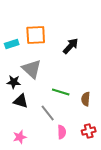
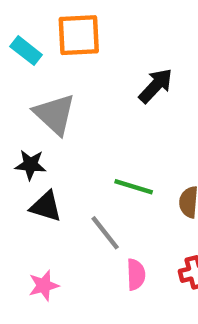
orange square: (36, 35) -> (79, 35), moved
cyan rectangle: (12, 44) -> (26, 51), moved, turned 56
gray triangle: (32, 69) -> (55, 114), moved

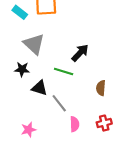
black arrow: (156, 86) -> (80, 53), moved
green line: (134, 187) -> (64, 71), moved
black triangle: (46, 206) -> (39, 88), moved

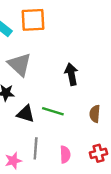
black arrow: (80, 53) -> (71, 74), turned -54
green line: (64, 71) -> (53, 111), moved
gray line: (59, 103) -> (36, 148), moved, turned 42

